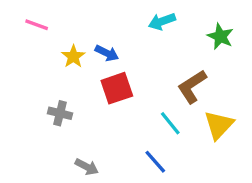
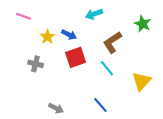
cyan arrow: (162, 21) -> (94, 14), moved
brown L-shape: (192, 87) -> (112, 42), moved
gray cross: (60, 113) -> (35, 64), moved
cyan line: (170, 123) -> (107, 68), moved

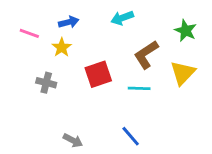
pink line: (24, 16) -> (29, 33), moved
blue arrow: (69, 35) -> (69, 22), moved, turned -40
cyan line: (107, 68) -> (139, 88), turned -49
yellow triangle: (142, 81) -> (183, 73), moved

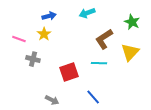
pink line: (29, 33) -> (19, 39), moved
red square: (98, 74) -> (69, 72), moved

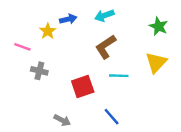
blue arrow: (49, 16) -> (68, 19), moved
yellow star: (44, 34) -> (48, 31), moved
brown L-shape: (104, 39) -> (106, 47), moved

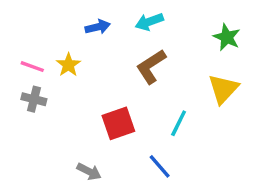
yellow star: (48, 31) -> (68, 65), moved
gray cross: (39, 71) -> (34, 99), moved
cyan line: (119, 76) -> (179, 123), moved, turned -66

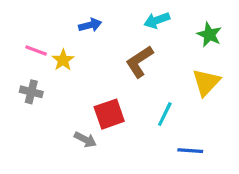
cyan arrow: (149, 22) -> (157, 20), moved
pink line: (32, 67) -> (36, 50), moved
blue line: (160, 166) -> (190, 151), moved, turned -45
gray arrow: (89, 172) -> (85, 139), moved

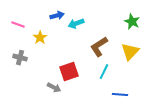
cyan arrow: (157, 20) -> (76, 24), moved
pink line: (36, 50) -> (18, 25), moved
brown L-shape: (139, 62) -> (99, 47), moved

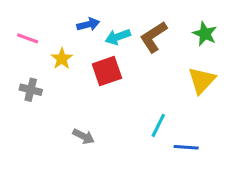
brown L-shape: (99, 47) -> (154, 37), moved
red square: (69, 72) -> (107, 71), moved
cyan line: (104, 72) -> (158, 125), moved

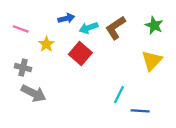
red square: (107, 71) -> (80, 53), turned -30
gray arrow: (84, 136) -> (34, 93), moved, size x1.5

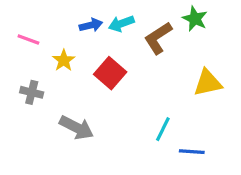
green star: (154, 25) -> (195, 19), moved
cyan arrow: (89, 28) -> (121, 24), moved
yellow triangle: (152, 61) -> (208, 83), turned 35
gray arrow: (34, 93) -> (76, 128), moved

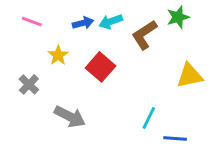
green star: (195, 19) -> (178, 17), turned 30
pink line: (28, 40) -> (32, 22), moved
gray cross: (32, 92) -> (29, 84), turned 30

